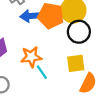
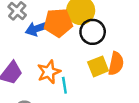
cyan line: (42, 72) -> (64, 85), turned 40
orange semicircle: (88, 83) -> (116, 64), moved

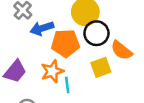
orange pentagon: (58, 23) -> (65, 43), moved
orange semicircle: (116, 64) -> (121, 50), moved, turned 115

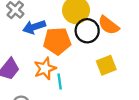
orange semicircle: (121, 50) -> (109, 25), moved
yellow square: (101, 67) -> (106, 65), moved

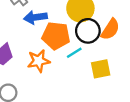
orange semicircle: (109, 25) -> (110, 29), turned -105
cyan line: (60, 81) -> (74, 53), moved, turned 56

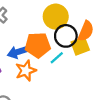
blue arrow: (35, 17) -> (18, 52), moved
yellow square: (101, 69) -> (80, 46), moved

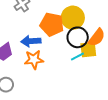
orange pentagon: (38, 45) -> (52, 24), moved
cyan line: (57, 58) -> (77, 56), moved

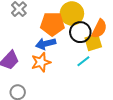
blue arrow: (31, 41) -> (46, 44), moved
cyan line: (77, 56) -> (83, 61), moved

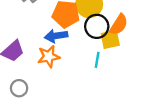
cyan line: (83, 61) -> (97, 60), turned -48

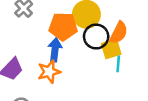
blue arrow: (56, 36) -> (55, 50), turned 110
cyan line: (97, 60) -> (118, 64), moved

